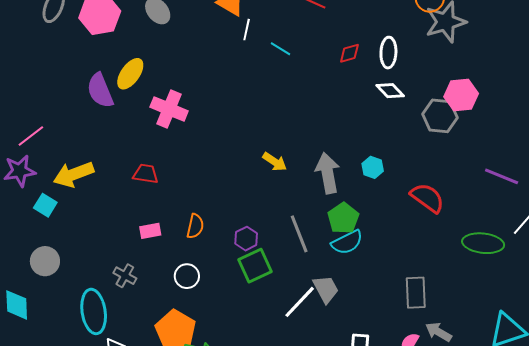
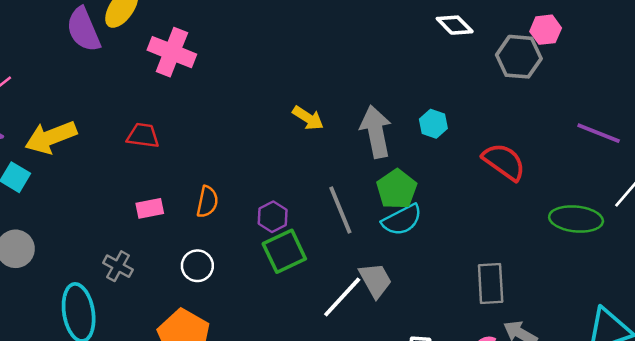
pink hexagon: (461, 95) -> (546, 30), size x0.7

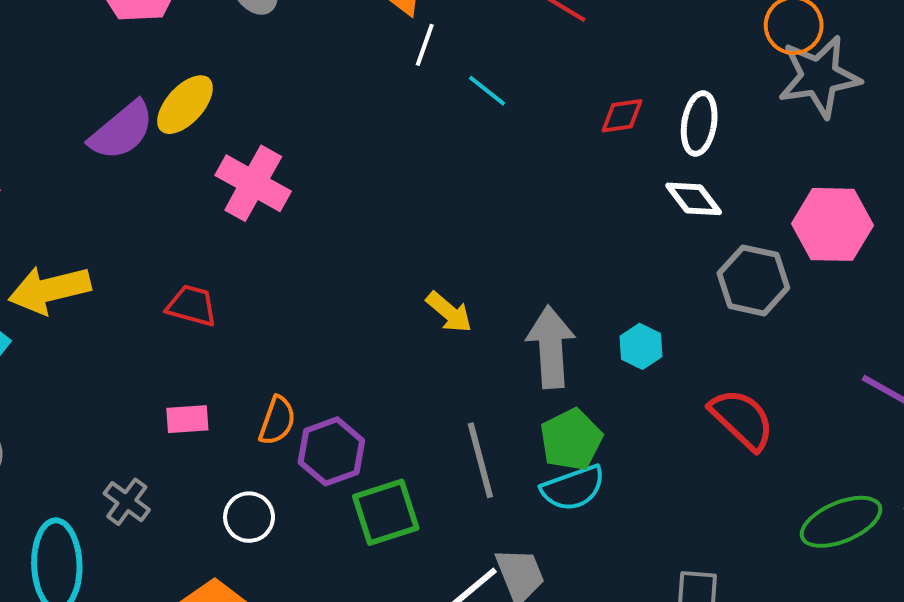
purple semicircle: (83, 30) -> (122, 131), turned -114
pink hexagon: (546, 30) -> (833, 224), size x1.6
gray hexagon: (519, 57) -> (753, 280), moved
purple hexagon: (273, 217) -> (331, 451), moved, size x1.4
green ellipse: (576, 219) -> (841, 522), turned -36

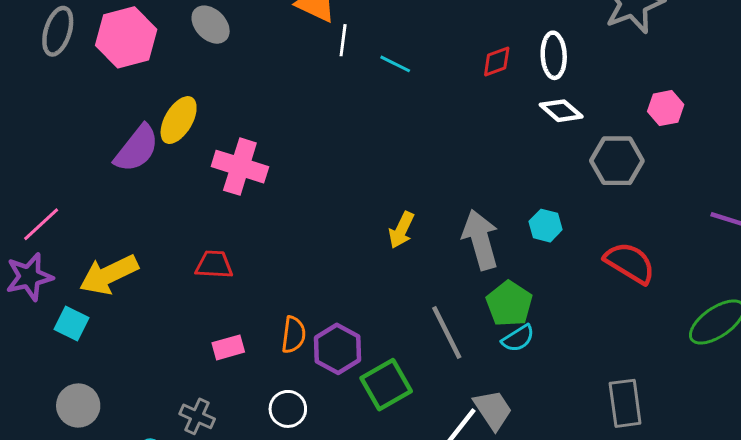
pink hexagon: (833, 224) -> (666, 108), size x0.6
yellow arrow: (449, 312) -> (401, 230), turned 87
cyan semicircle: (573, 488) -> (518, 338), size x0.7

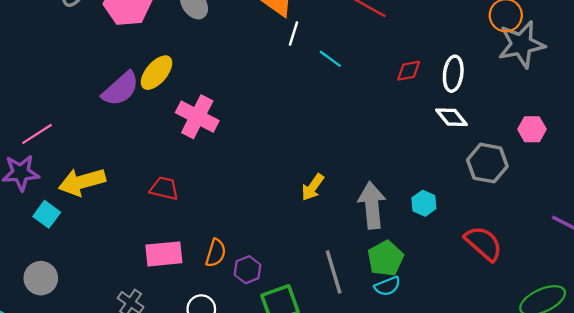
pink rectangle: (228, 347) -> (164, 254), size x1.5
purple hexagon: (337, 349) -> (247, 270), size x0.7

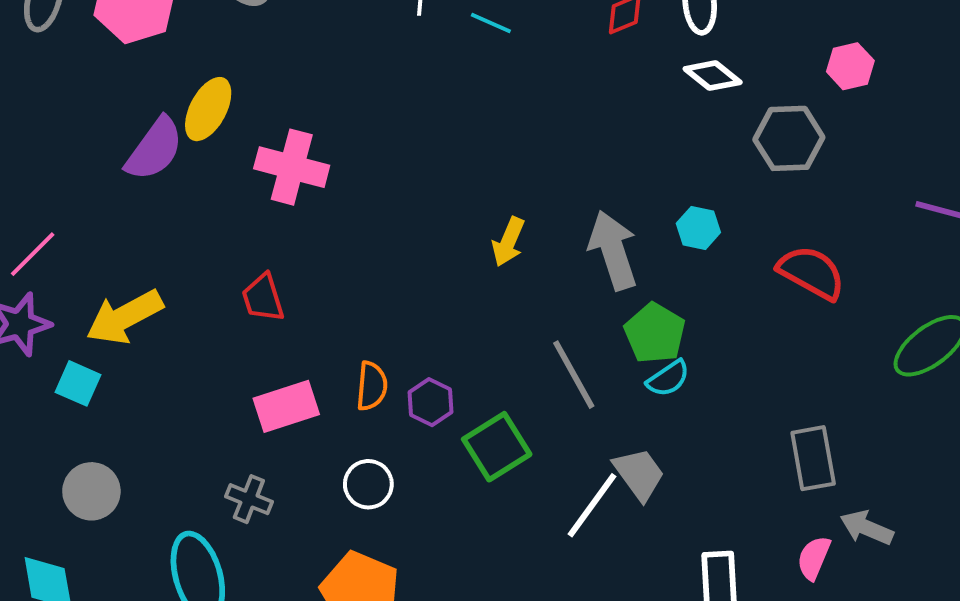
red trapezoid: (164, 188) -> (263, 298), turned -108

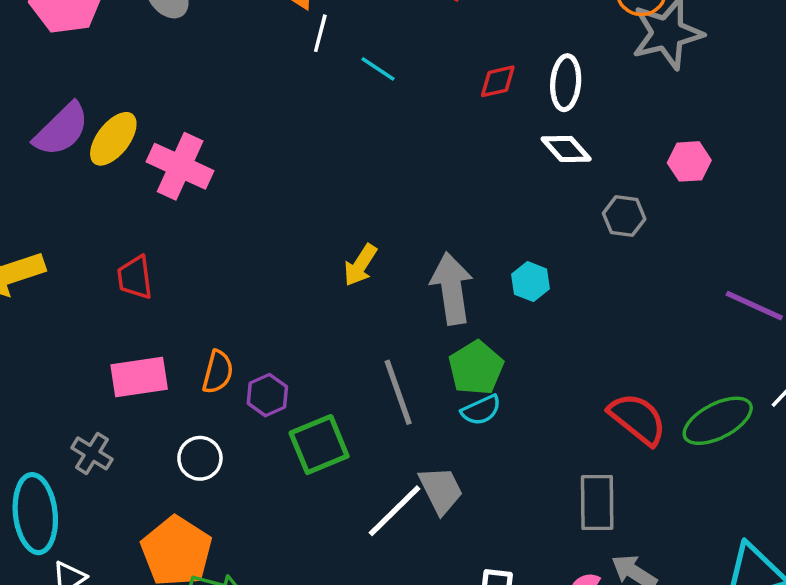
yellow ellipse: (208, 109) -> (113, 139), moved
gray hexagon: (789, 138) -> (624, 216), size x0.7
red semicircle: (811, 273) -> (638, 419), moved

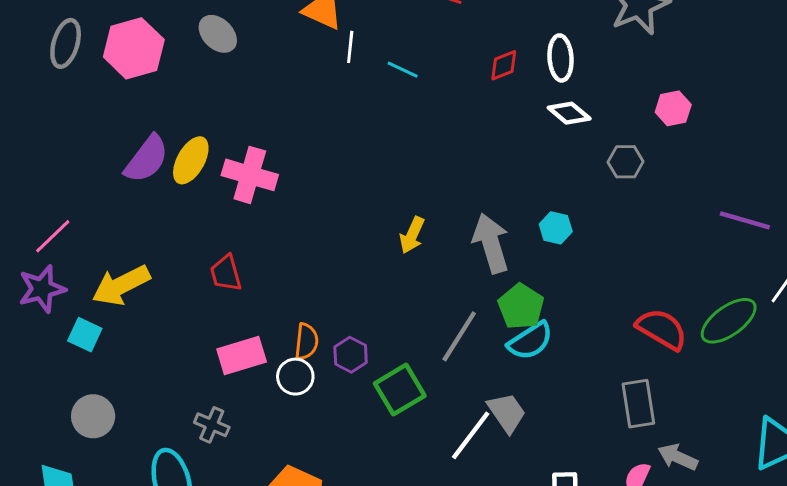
gray line: (398, 392) -> (459, 336), turned 60
cyan semicircle: (481, 410) -> (530, 341), size x1.4
white circle: (200, 458) -> (295, 377), moved

